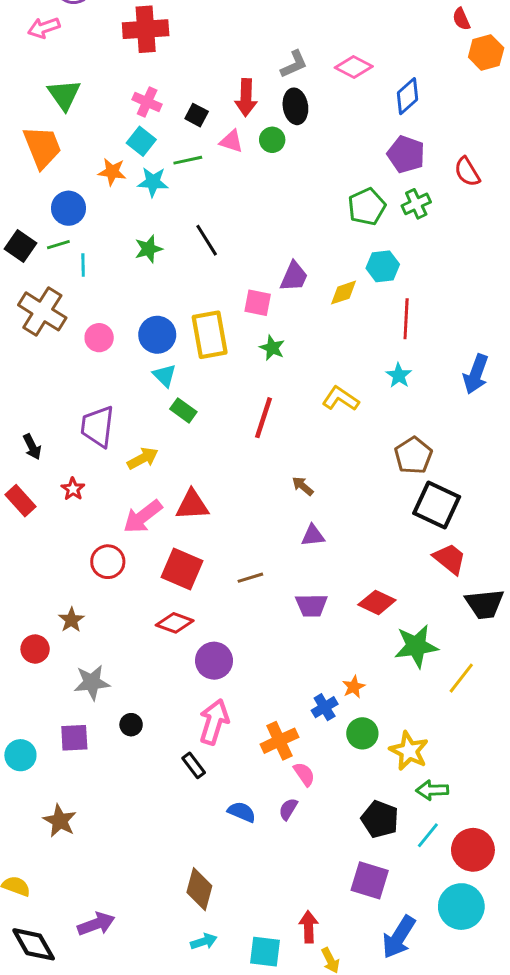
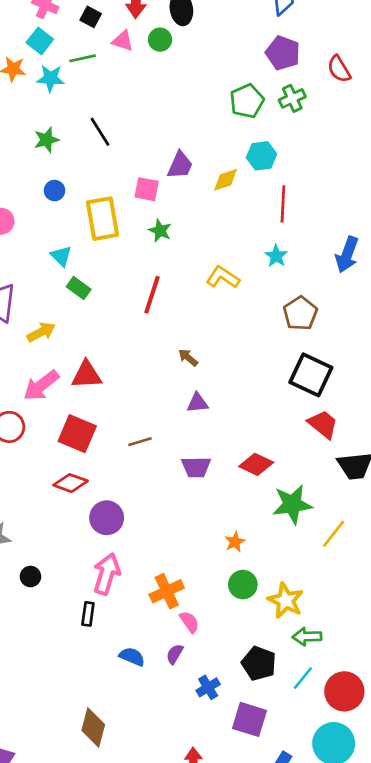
blue circle: (157, 335) -> (55, 191), moved, size x0.6
brown pentagon: (413, 456) -> (300, 313), moved
blue cross: (325, 707) -> (208, 687), moved
black rectangle: (194, 765) -> (88, 614), turned 45

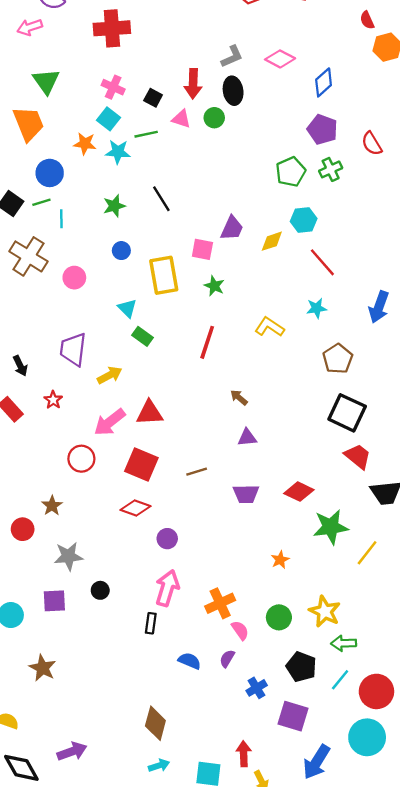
red line: (283, 204) -> (322, 262), turned -44
cyan star: (276, 256) -> (317, 308), turned 30
purple circle: (107, 518) -> (167, 539), size x0.7
green circle: (243, 585) -> (279, 617), moved

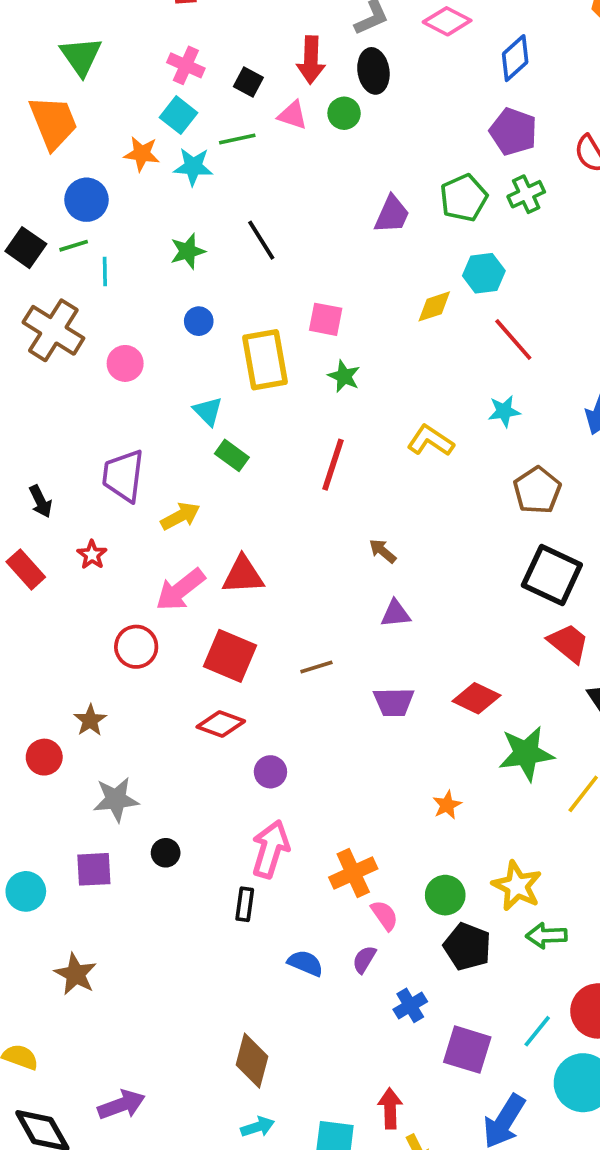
purple trapezoid: (232, 228) -> (392, 214), moved
black pentagon: (301, 667) -> (467, 947), moved
cyan line: (340, 680) -> (537, 1031), moved

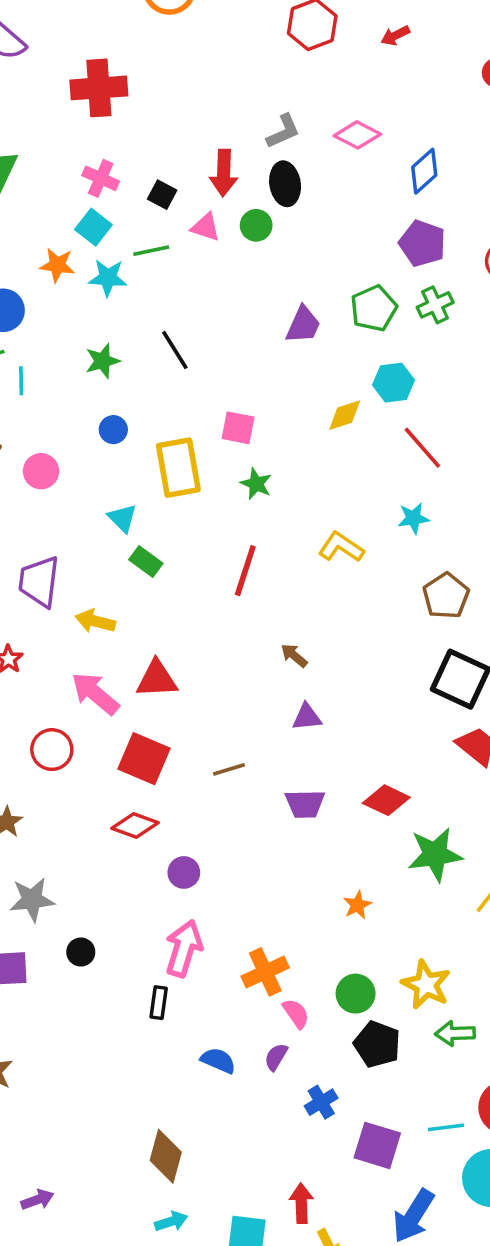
yellow arrow: (180, 516) -> (95, 621), turned -138
pink arrow: (180, 590) -> (95, 694), turned 78
cyan line: (537, 1031) -> (446, 1127), turned 44
purple arrow: (121, 1105) -> (37, 1200), size x0.7

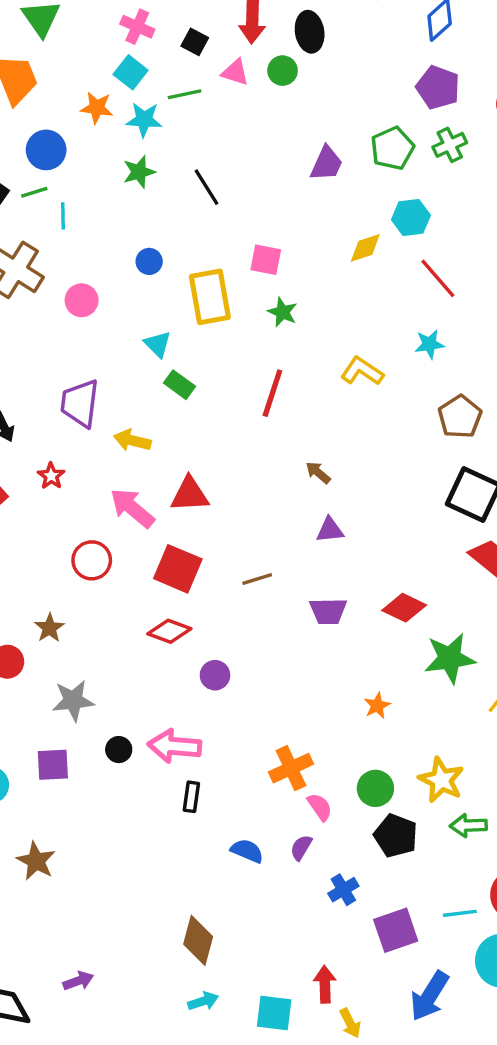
green star: (102, 361) -> (139, 172), moved
pink arrow: (184, 948) -> (174, 746), moved, turned -102
purple square: (377, 1145) -> (396, 930), turned -36

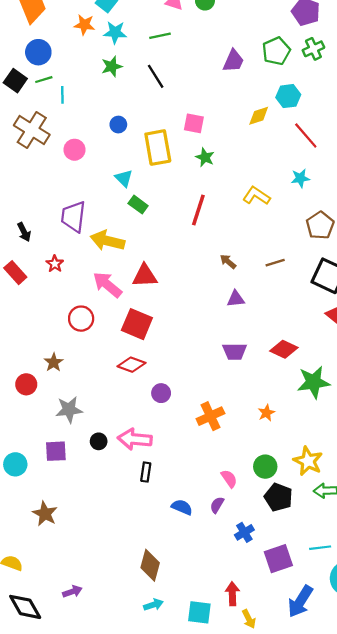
green line: (185, 94) -> (160, 36), moved
blue circle: (46, 150) -> (38, 52), moved
yellow arrow: (132, 440) -> (107, 241), size x1.4
brown line: (257, 579) -> (275, 263), moved
orange cross: (291, 768) -> (210, 416), moved

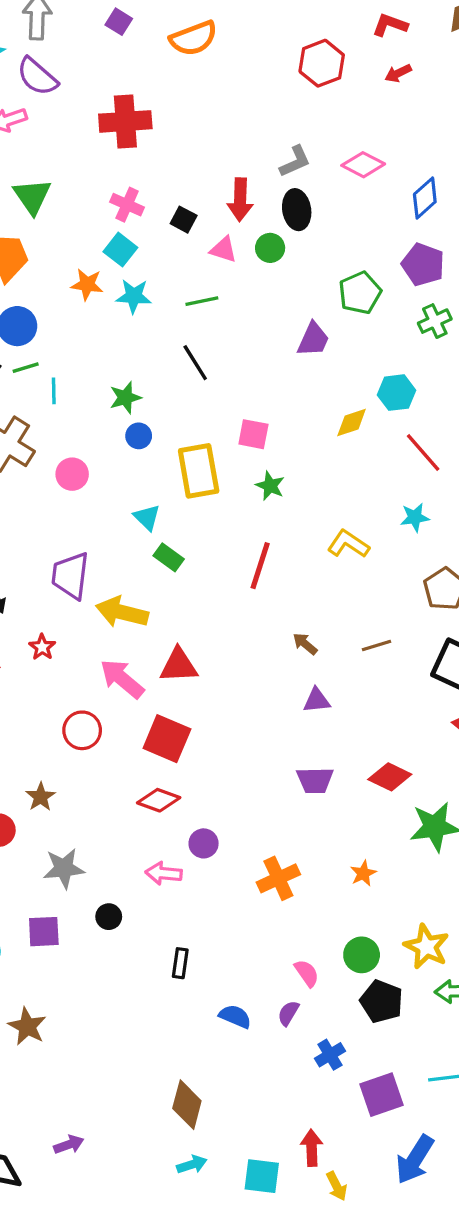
green pentagon: (276, 51) -> (360, 293), moved
green star: (112, 66) -> (125, 398), moved
pink arrow: (135, 439) -> (164, 873), moved, size x0.7

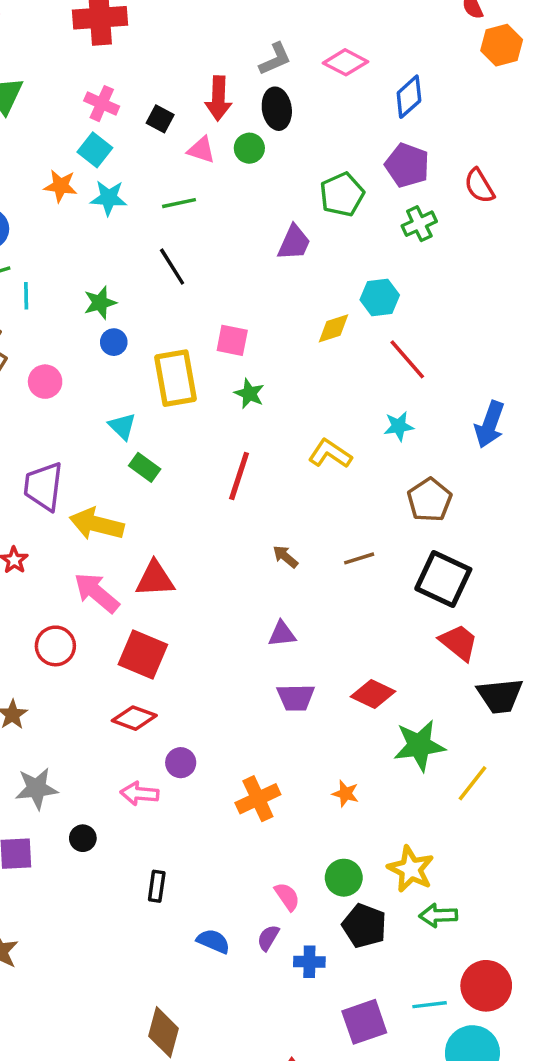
purple triangle: (317, 700) -> (282, 634), moved
orange star: (363, 873) -> (345, 794), turned -30
blue cross: (330, 1055) -> (309, 962), moved, turned 32

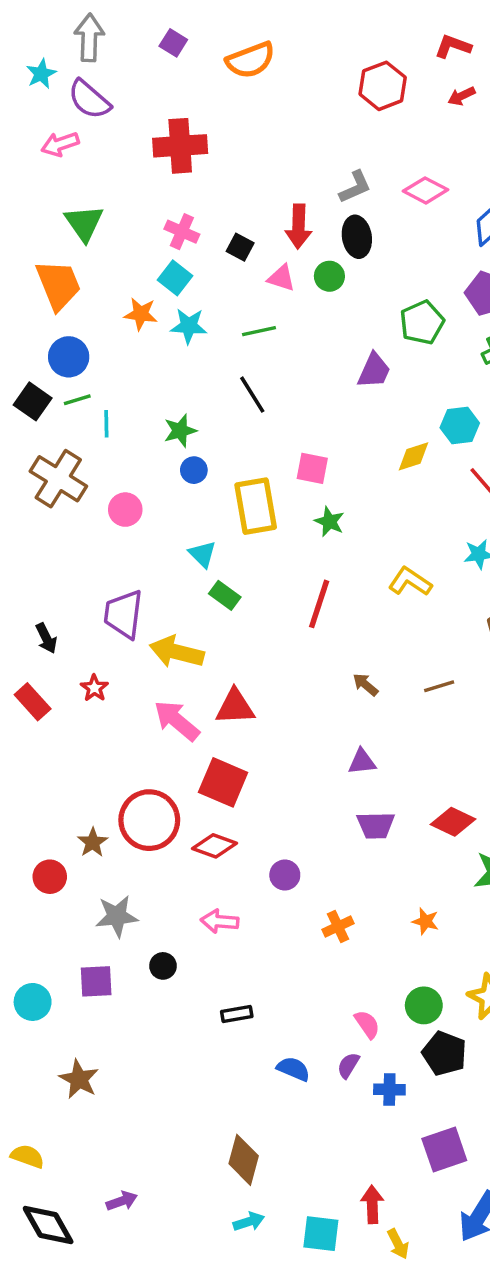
red circle: (55, 646) -> (149, 820), moved, size x1.5
purple circle: (181, 763) -> (285, 875), moved
orange cross: (258, 799) -> (338, 926), size x0.7
black rectangle: (157, 886) -> (237, 1014), turned 72

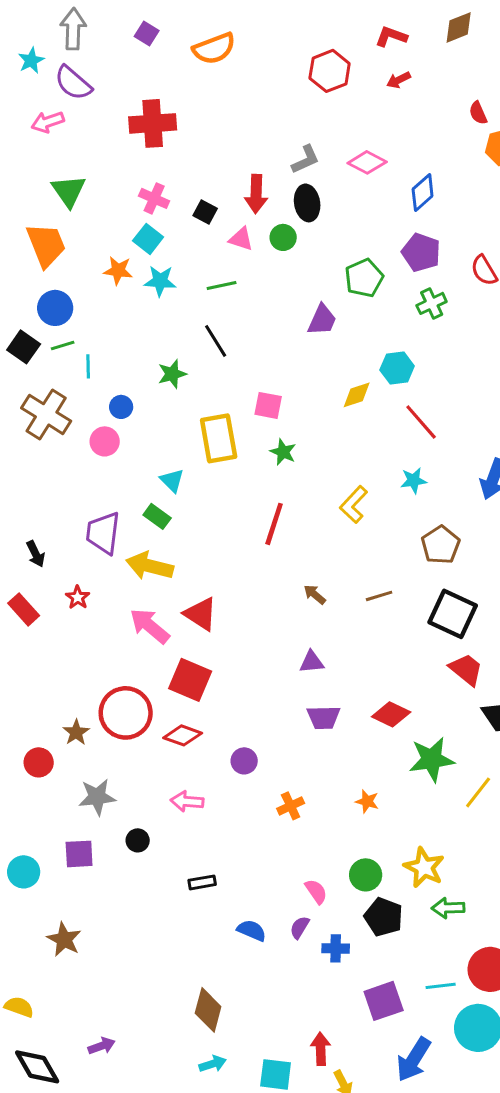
green star: (180, 431) -> (172, 374), moved
blue circle: (194, 470) -> (121, 407), moved
yellow L-shape: (410, 582) -> (354, 504), turned -81
green rectangle: (225, 595) -> (157, 516), moved
red triangle: (235, 707) -> (201, 614), turned 36

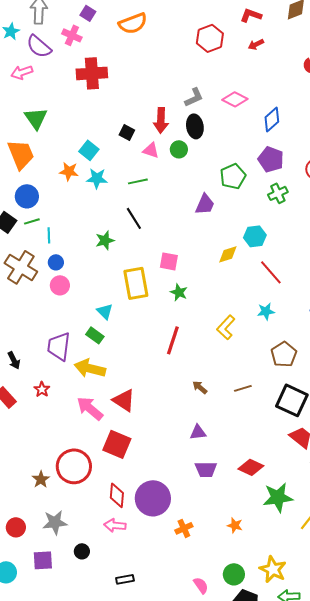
pink cross: (154, 198) -> (72, 35), moved
blue circle: (121, 407) -> (56, 262), moved
red diamond: (183, 735) -> (117, 495), moved, turned 75
purple circle: (244, 761) -> (153, 498), size x2.0
red circle: (39, 762) -> (16, 527), moved

